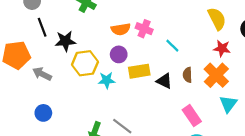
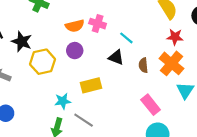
black star: (65, 41) -> (22, 42), turned 30
yellow rectangle: (139, 71) -> (91, 85), moved
cyan star: (107, 80) -> (63, 101), moved
black triangle: (164, 81) -> (116, 57), moved

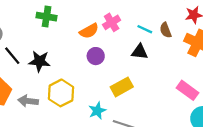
pink cross: (98, 24) -> (112, 22), turned -35
yellow hexagon: (43, 62) -> (61, 93), moved
brown semicircle: (143, 65) -> (166, 30), moved

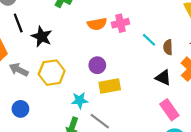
black triangle: (140, 52) -> (163, 78), moved
purple circle: (96, 56) -> (97, 65), moved

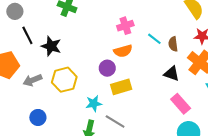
orange semicircle: (97, 24) -> (123, 51), moved
gray arrow: (19, 70) -> (32, 80), turned -42

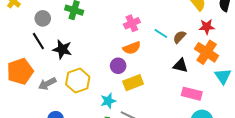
gray circle: (15, 11) -> (43, 18), moved
brown semicircle: (173, 44) -> (179, 37), turned 56
pink rectangle: (181, 104) -> (192, 94), turned -30

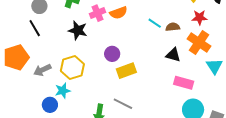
pink cross: (132, 23) -> (98, 13), moved
brown semicircle: (179, 37) -> (173, 27), turned 40
orange semicircle: (132, 48) -> (119, 13), moved
black star: (62, 49) -> (78, 30), moved
cyan star: (108, 101) -> (63, 91), moved

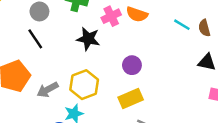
orange semicircle: (119, 13) -> (137, 14), turned 42
brown semicircle: (173, 27) -> (204, 28), turned -96
yellow rectangle: (126, 71) -> (131, 99), moved

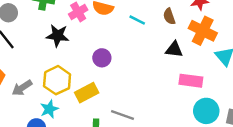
cyan line: (182, 25) -> (137, 20), moved
yellow rectangle: (131, 99) -> (87, 93), moved

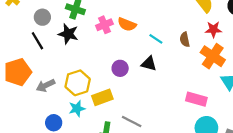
black star: (58, 36) -> (68, 34), moved
black triangle: (174, 49) -> (149, 64), moved
cyan star: (49, 109) -> (77, 108), moved

